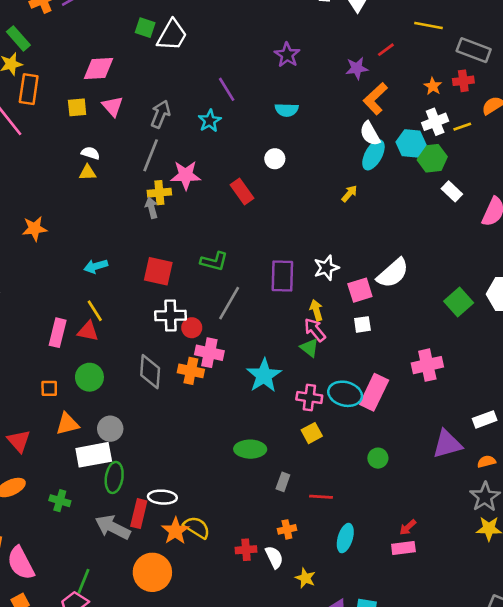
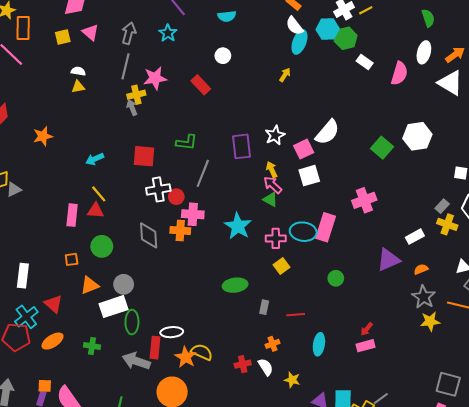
white square: (362, 324) -> (309, 176), size x1.5

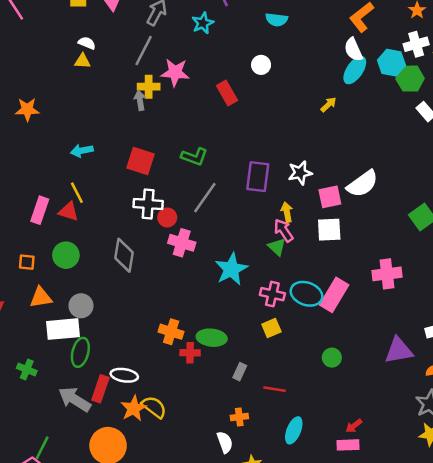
orange cross: (180, 230) -> (171, 332), moved
red cross: (243, 364) -> (190, 353), moved

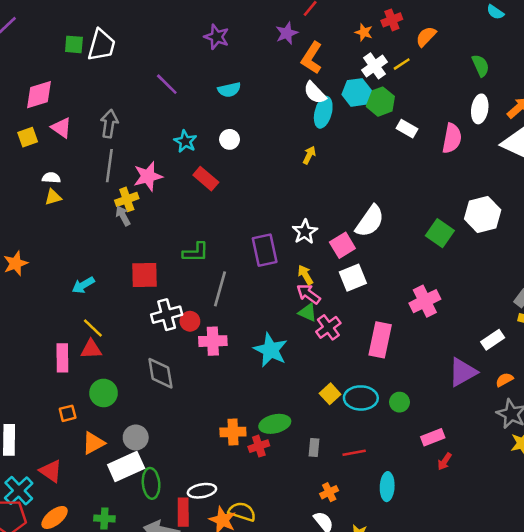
cyan star: (203, 23) -> (185, 141), moved
pink cross: (272, 294) -> (328, 327), moved, turned -30
cyan ellipse: (306, 294) -> (361, 398), moved
pink rectangle: (348, 445) -> (433, 437), moved

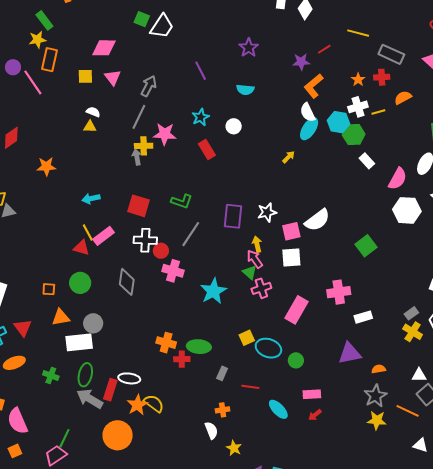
white hexagon: (483, 214) -> (407, 210), moved
white rectangle: (493, 340) -> (363, 317), moved
pink rectangle: (62, 358) -> (104, 236), moved, turned 35
green ellipse: (151, 483) -> (85, 375), moved
cyan ellipse: (387, 487) -> (278, 409), moved, turned -65

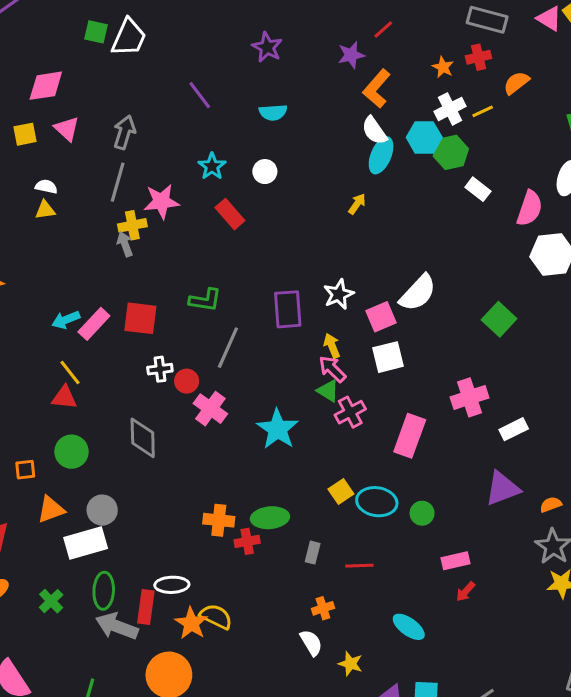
pink rectangle: (104, 236) -> (94, 324), moved
white cross: (145, 240) -> (160, 369), size x0.7
pink cross: (173, 271) -> (210, 409), turned 30
green cross: (51, 376) -> (51, 601), turned 35
cyan ellipse: (278, 409) -> (409, 627), moved

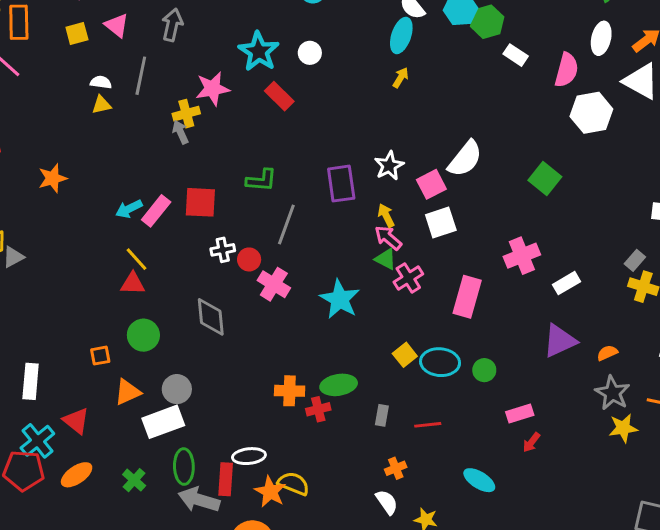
cyan ellipse: (381, 155) -> (401, 35), moved
cyan star: (212, 166) -> (259, 51), size x1.5
gray line: (118, 182) -> (141, 76), moved

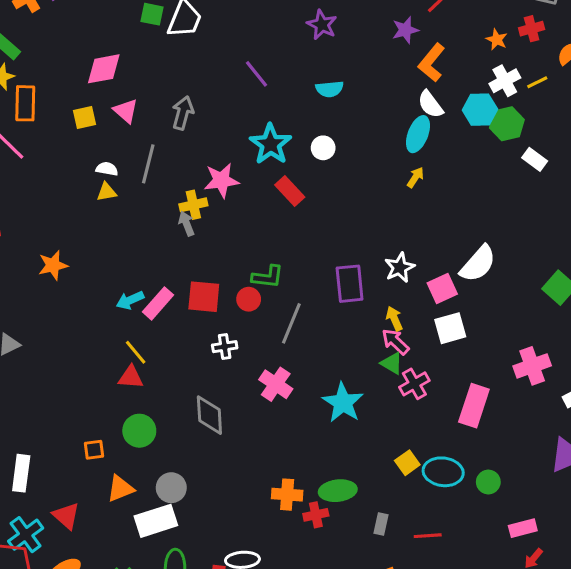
red circle: (249, 259) -> (249, 299), moved

